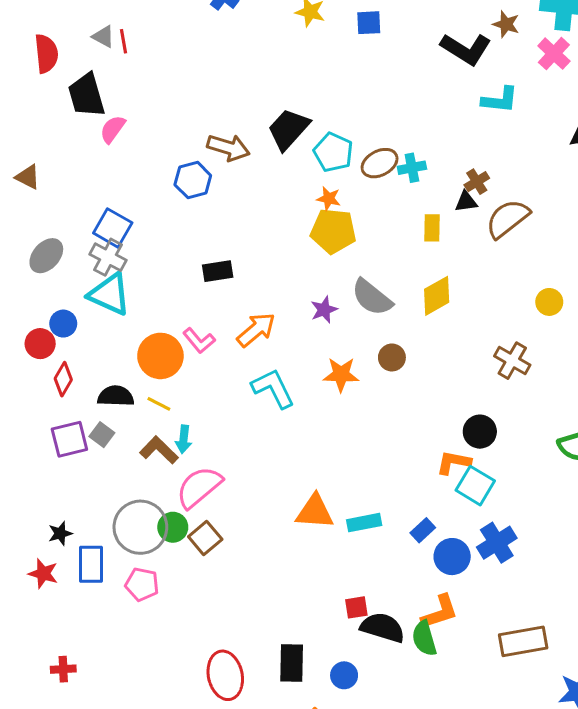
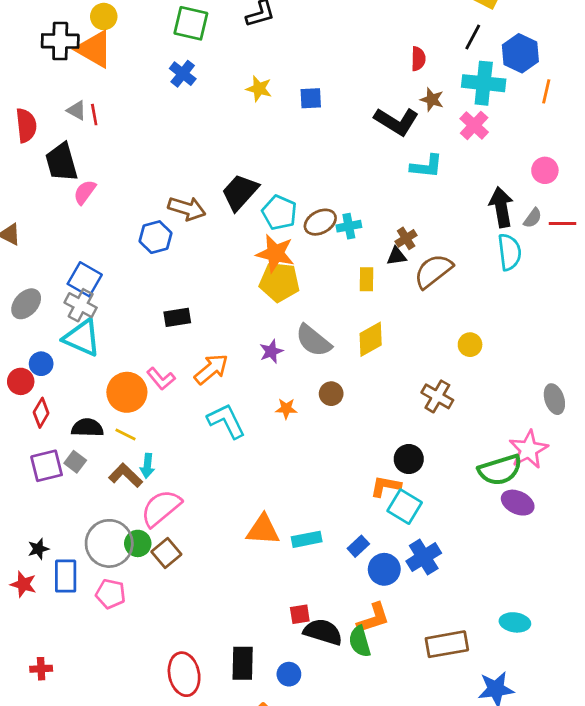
orange star: (329, 199) -> (275, 253), size x1.8
orange star: (341, 374) -> (286, 409), size x0.7

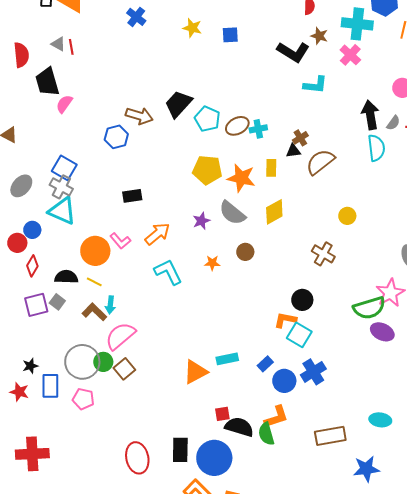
orange star: (275, 253) -> (241, 178), moved
orange triangle: (263, 530) -> (195, 372), moved, turned -32
red cross: (41, 669) -> (32, 454), size x2.0
blue circle: (289, 674) -> (214, 458), size x2.0

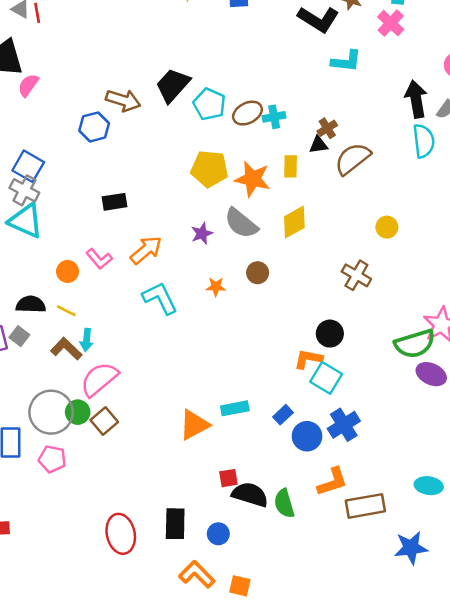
orange circle: (95, 251) -> (68, 271), size x0.6
orange L-shape: (276, 417) -> (332, 482), moved
blue circle: (214, 458) -> (218, 534), size x0.5

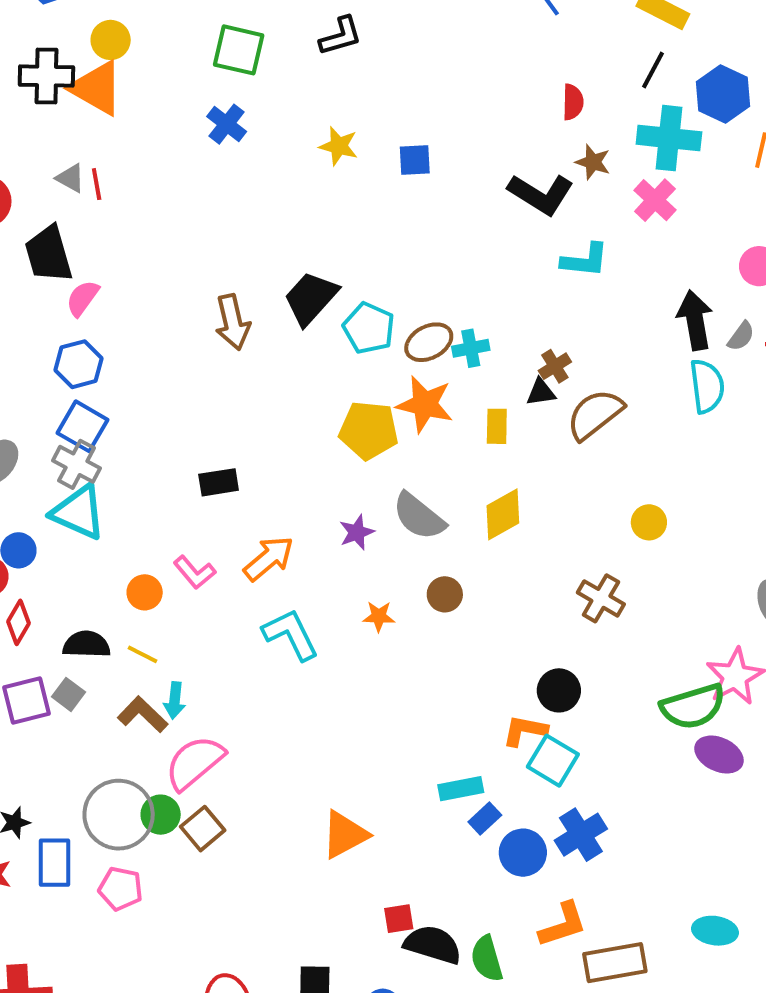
brown arrow: (123, 100) -> (233, 322), turned 60
blue hexagon: (94, 127) -> (79, 364), moved
orange star: (253, 179) -> (425, 404), moved
cyan rectangle: (235, 408) -> (461, 789), moved

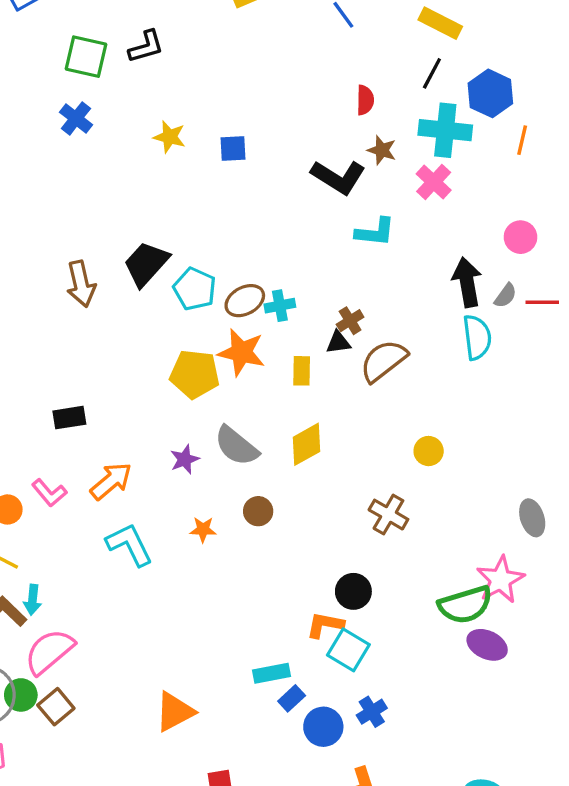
black L-shape: (341, 36) -> (146, 47), moved
blue cross: (581, 835) -> (372, 712), size x0.7

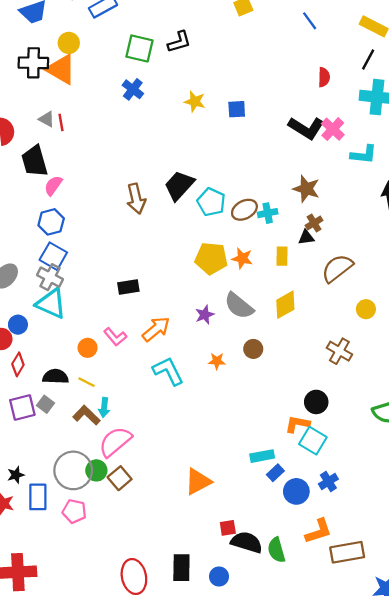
brown star: (382, 150) -> (306, 189), moved, size x1.4
pink cross: (434, 182) -> (333, 129), moved
cyan L-shape: (375, 232) -> (364, 154), moved
orange star: (241, 352) -> (242, 258), moved, size x0.7
brown semicircle: (383, 361) -> (337, 268), moved

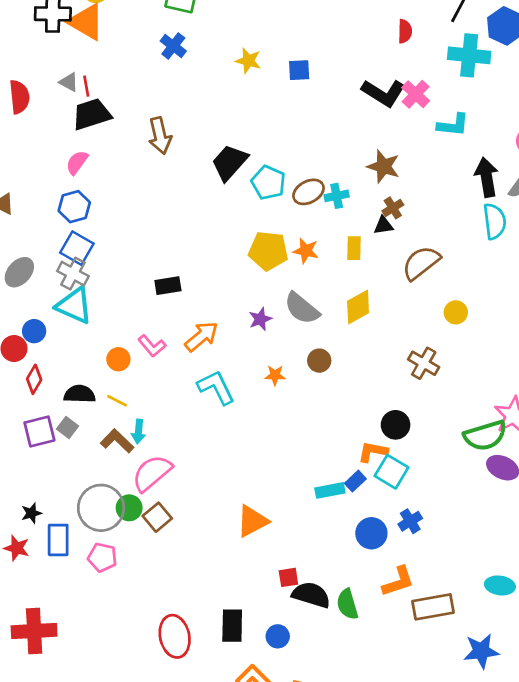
black trapezoid: (35, 161) -> (92, 114), moved, turned 88
brown arrow: (136, 199) -> (160, 136), moved
blue rectangle: (275, 473) -> (355, 481), moved

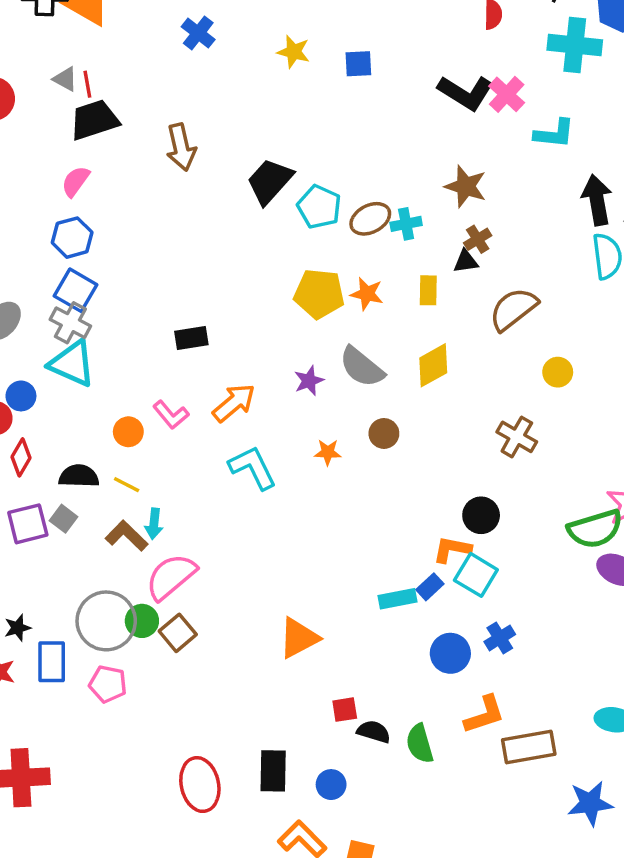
black semicircle: (311, 595) -> (374, 732), size x0.7

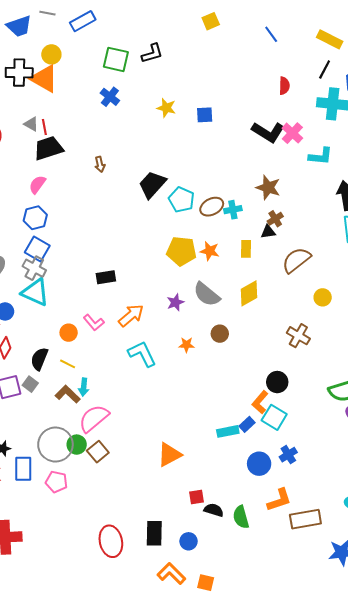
brown arrow: (181, 147) -> (100, 164), size x0.6
black semicircle: (79, 476) -> (39, 359), turned -70
orange L-shape: (452, 549) -> (260, 402), turned -60

